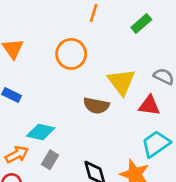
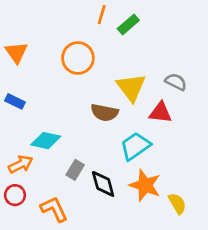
green rectangle: (141, 23) -> (128, 24), moved
cyan trapezoid: (156, 144) -> (135, 146), moved
gray rectangle: (50, 160) -> (75, 170), moved

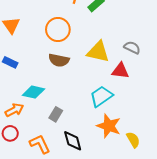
yellow triangle: (131, 87) -> (98, 52), turned -40
brown semicircle: (105, 113) -> (59, 60), moved
black diamond: (103, 184) -> (73, 141), moved

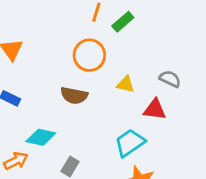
orange circle: (58, 29) -> (89, 55), moved
yellow triangle: (98, 52) -> (126, 84), size x0.6

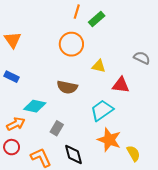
gray semicircle: (170, 79) -> (142, 58), moved
brown semicircle: (74, 96) -> (67, 87), moved

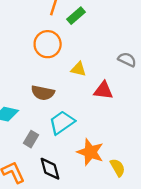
cyan trapezoid: (102, 110) -> (62, 122), moved

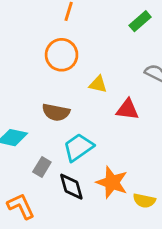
green rectangle: (76, 16) -> (140, 21), moved
yellow semicircle: (118, 168) -> (144, 201), turned 132
black diamond: (50, 169) -> (71, 187), moved

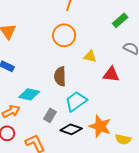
green rectangle: (140, 21) -> (120, 20), moved
brown semicircle: (56, 112) -> (60, 76), turned 78
black diamond: (71, 187) -> (71, 129), turned -55

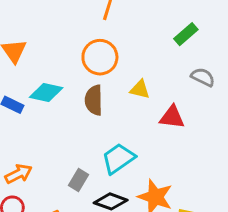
brown semicircle: (60, 76) -> (94, 100), moved
cyan diamond: (29, 94) -> (46, 92), moved

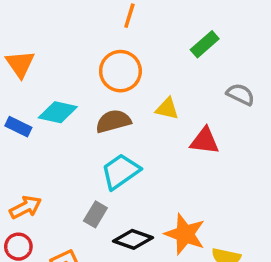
green rectangle: (186, 34) -> (205, 44), moved
brown semicircle: (94, 100) -> (113, 121), turned 76
cyan trapezoid: (118, 158) -> (120, 171), moved

